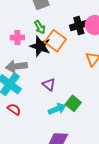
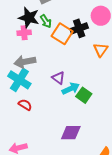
black cross: (79, 25) -> (79, 28), moved
black star: (40, 46) -> (29, 18), moved
cyan arrow: (57, 109) -> (71, 89), moved

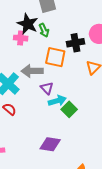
orange square: (62, 34) -> (55, 57), moved, turned -30
gray arrow: (25, 62) -> (32, 71), moved

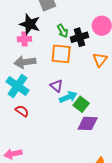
green arrow: (44, 30) -> (63, 31), moved
gray arrow: (32, 71) -> (25, 62), moved
purple diamond: (50, 144) -> (88, 123), moved

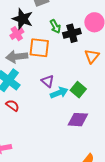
pink cross: (24, 39) -> (17, 34), turned -32
orange square: (61, 54) -> (39, 48), moved
green square: (81, 104) -> (78, 90), moved

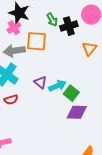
purple triangle: (48, 81) -> (40, 82), moved
green square: (78, 90) -> (71, 93), moved
red semicircle: (12, 106) -> (11, 100), turned 128

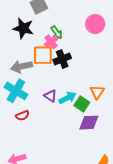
black cross: (69, 26) -> (62, 59), moved
pink cross: (14, 28) -> (51, 42), moved
orange triangle: (89, 49) -> (97, 92), moved

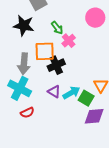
pink cross: (51, 42) -> (69, 41), moved
black cross: (62, 59) -> (56, 65), moved
gray arrow: (22, 66) -> (24, 64), turned -70

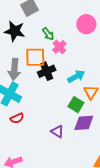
purple triangle: (54, 92) -> (57, 131), moved
cyan arrow: (71, 93) -> (76, 76), moved

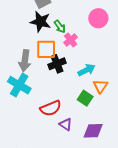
black star: (15, 31) -> (40, 22), moved
red semicircle: (17, 118) -> (51, 108), moved, size x1.5
purple diamond: (84, 123) -> (93, 131), moved

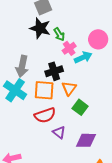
pink circle: (98, 18) -> (98, 39), moved
orange square: (46, 49) -> (44, 90), moved
cyan arrow: (86, 70) -> (83, 57), moved
orange triangle: (100, 86) -> (69, 88), moved

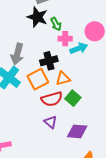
pink cross: (69, 48) -> (65, 39), turned 32
orange triangle: (69, 88) -> (63, 79), turned 35
orange square: (44, 90) -> (38, 79), turned -35
red semicircle: (45, 115) -> (52, 99), moved

